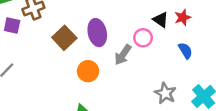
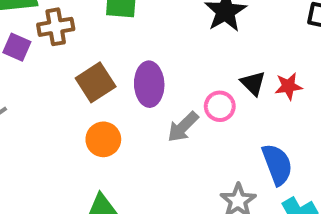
blue semicircle: (185, 51) -> (277, 164), moved, size x1.5
orange circle: (88, 71) -> (103, 139), moved

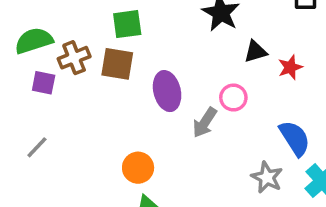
brown square: (96, 82) -> (117, 64), moved, turned -36
black triangle: (253, 83) -> (255, 52), moved, turned -50
orange circle: (103, 139) -> (138, 168), moved

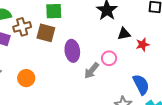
orange circle: (138, 168) -> (26, 78), moved

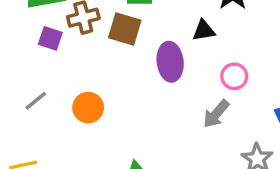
black triangle: (124, 34) -> (204, 30), moved
gray arrow: (92, 71) -> (216, 114), moved

